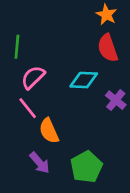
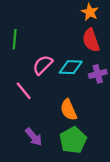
pink semicircle: (33, 77) -> (43, 65), moved
purple cross: (116, 100) -> (98, 74), moved, turned 36
orange semicircle: (49, 131) -> (68, 110), moved

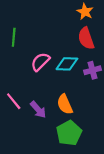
pink line: (24, 91) -> (14, 101), moved
purple arrow: (34, 137) -> (38, 110), moved

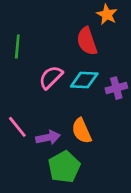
red semicircle: (86, 38) -> (87, 41), moved
purple arrow: (38, 110) -> (48, 138), turned -60
green pentagon: (69, 133) -> (64, 167), moved

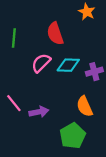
red semicircle: (87, 41) -> (55, 34), moved
orange semicircle: (82, 131) -> (85, 106), moved
green pentagon: (64, 167) -> (73, 136), moved

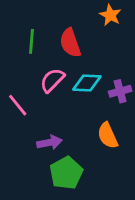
green line: (14, 38) -> (32, 41), moved
pink line: (14, 103) -> (18, 105), moved
green pentagon: (73, 136) -> (66, 173), moved

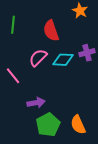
green line: (32, 41) -> (13, 25), moved
purple cross: (120, 91) -> (87, 53), moved
orange semicircle: (108, 136) -> (78, 125), moved

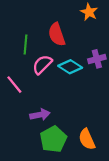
green line: (13, 25) -> (25, 44), moved
cyan diamond: (63, 60) -> (70, 67), turned 30

